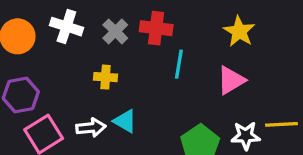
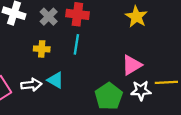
cyan line: (179, 64) -> (76, 44), moved
pink triangle: (231, 80) -> (132, 65), moved

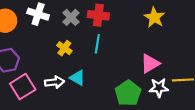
yellow cross: (42, 49) -> (64, 48), turned 32

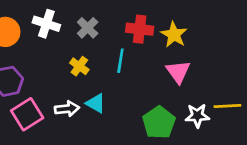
red cross: (98, 15) -> (140, 29), moved
yellow star: (154, 17) -> (174, 35), moved
pink triangle: (150, 64) -> (178, 72), moved, turned -35

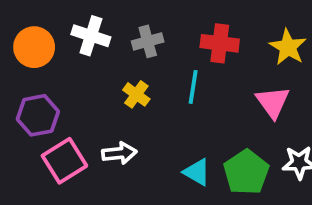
gray cross: (88, 28) -> (148, 41), turned 30
yellow star: (174, 35) -> (288, 47), moved
cyan triangle: (96, 103) -> (197, 172), moved

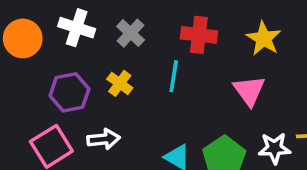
gray cross: (148, 41) -> (131, 33), turned -32
purple hexagon: (38, 115) -> (69, 92), moved

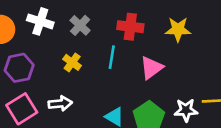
yellow star: (264, 38) -> (178, 29), turned -30
pink triangle: (249, 91) -> (152, 68), moved, turned 30
purple hexagon: (69, 92) -> (19, 68), moved

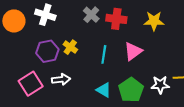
gray cross: (80, 25) -> (91, 15), moved
cyan line: (112, 57) -> (104, 54), moved
purple hexagon: (19, 68) -> (47, 51), moved

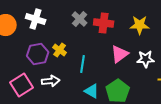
cyan line: (104, 54) -> (83, 64), moved
white star: (160, 85) -> (146, 59), moved

